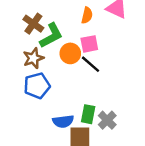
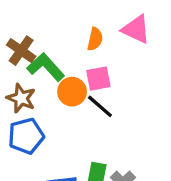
green L-shape: (51, 36) -> (46, 67), turned -104
brown star: (33, 58) -> (21, 98), turned -30

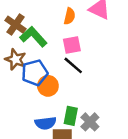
orange circle: (72, 92) -> (48, 86), moved
blue pentagon: (26, 136) -> (35, 73), moved

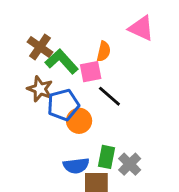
orange semicircle: (70, 16) -> (104, 51), moved
pink square: (72, 45) -> (91, 72), moved

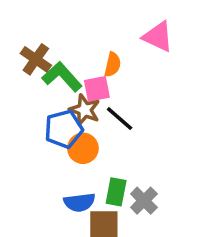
brown star: (40, 89) -> (85, 110), moved

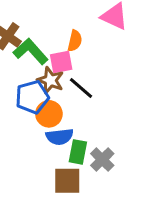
blue semicircle: (79, 202) -> (60, 137), moved

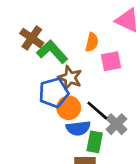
pink square: (61, 62) -> (111, 61), moved
black line: (81, 88) -> (97, 110), moved
gray cross: (102, 160) -> (116, 124), moved

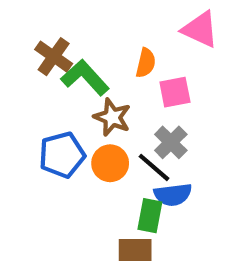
blue pentagon: (54, 93) -> (62, 155), moved
gray cross: (116, 124) -> (171, 142), moved
blue semicircle: (78, 128) -> (173, 195), moved

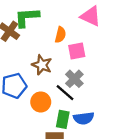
green L-shape: (85, 77) -> (27, 17), moved, turned -52
orange circle: (110, 163) -> (41, 102), moved
blue semicircle: (173, 195) -> (84, 118), moved

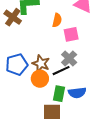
brown star: (42, 65) -> (41, 64), moved
black line: (65, 93) -> (61, 71), turned -66

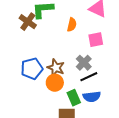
pink square: (71, 34) -> (96, 40), moved
black line: (61, 71) -> (89, 77), moved
green rectangle: (59, 94) -> (74, 98), turned -35

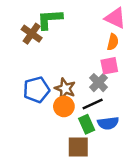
orange semicircle: (72, 25) -> (113, 42), moved
pink square: (96, 40) -> (109, 66), moved
black line: (89, 77) -> (93, 104), moved

